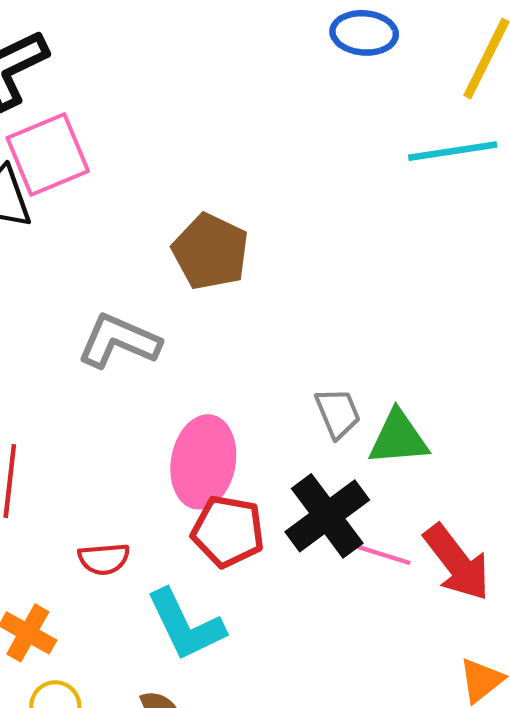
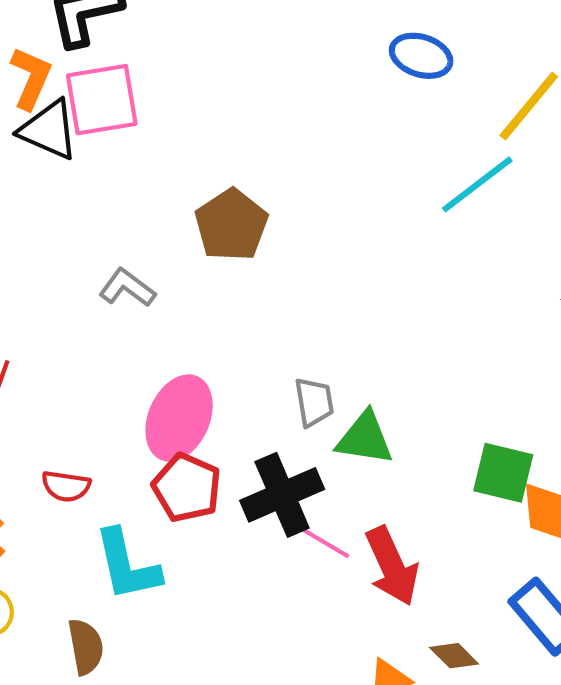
cyan line: (453, 151) -> (477, 184), turned -42
gray L-shape: (119, 341) -> (127, 288), size x0.7

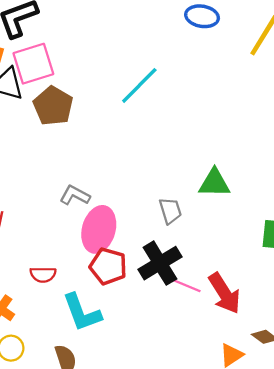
cyan line: (477, 184) -> (139, 85), moved
brown pentagon: (231, 225) -> (53, 106), moved
gray L-shape: (127, 288) -> (75, 195), moved
green triangle: (365, 438) -> (214, 183), moved

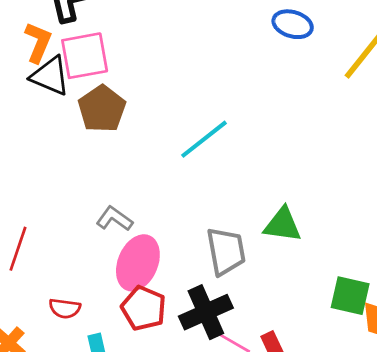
cyan line: (139, 85) -> (204, 139), moved
gray trapezoid: (170, 211) -> (226, 251), size x1.5

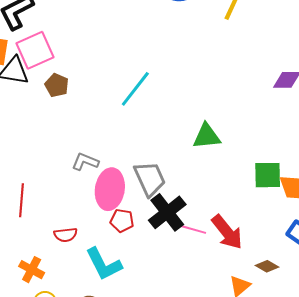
brown pentagon: (102, 109) -> (57, 85), size x0.7
gray trapezoid: (226, 251) -> (150, 179), moved
red pentagon: (144, 308) -> (122, 221), size x0.7

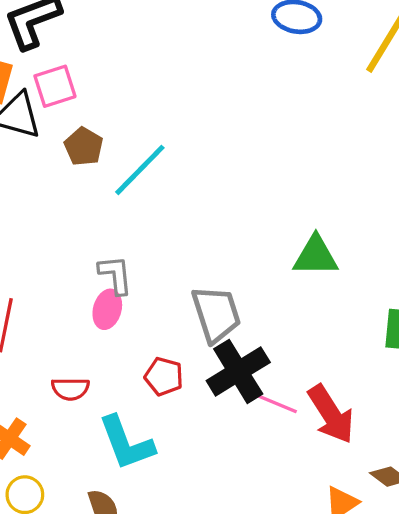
pink square: (35, 50) -> (55, 86), size x0.7
cyan line: (135, 89) -> (140, 170), moved
gray L-shape: (85, 162) -> (115, 275), turned 56
pink ellipse: (110, 189) -> (107, 309), moved, size x0.6

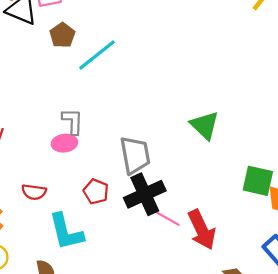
green triangle: (316, 256) -> (205, 125), turned 36
pink ellipse: (107, 309) -> (64, 143), turned 60

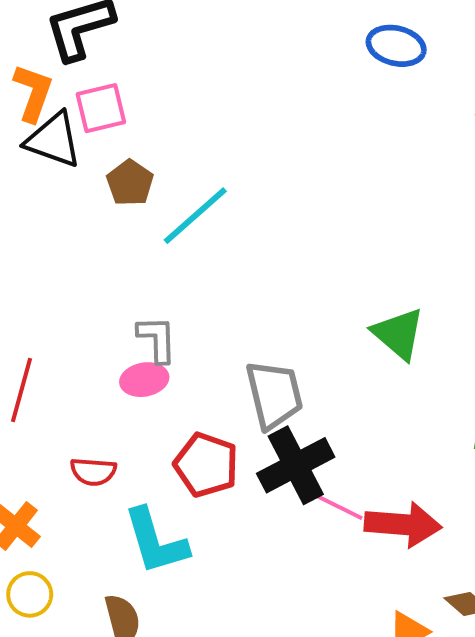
red pentagon: (96, 191) -> (206, 465), size x1.4
red arrow: (202, 230) -> (403, 524), turned -57

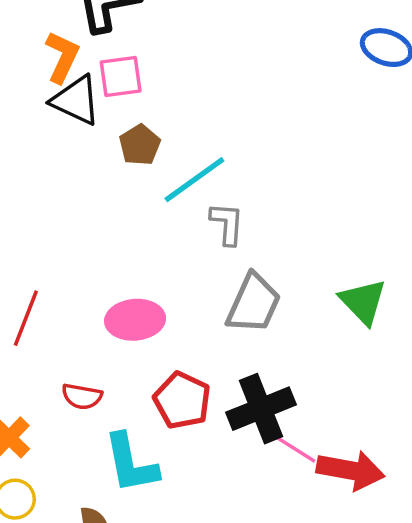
gray L-shape: (157, 339) -> (227, 224), moved
pink ellipse: (144, 380) -> (135, 320), size x1.4
gray trapezoid: (274, 395) -> (253, 303), moved, turned 32

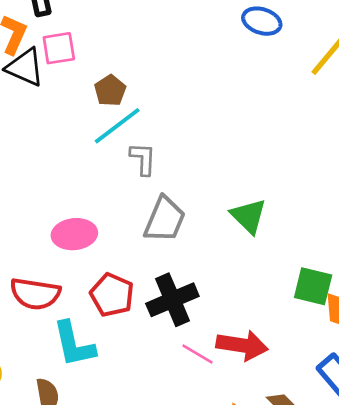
brown pentagon: (140, 145) -> (110, 91), moved
red semicircle: (82, 396) -> (35, 294), size x1.6
pink line: (296, 449) -> (197, 354), moved

